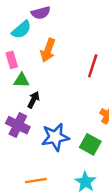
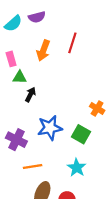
cyan semicircle: (21, 30) -> (13, 24), moved
red line: (93, 66) -> (72, 43), moved
purple cross: (18, 125) -> (16, 140), moved

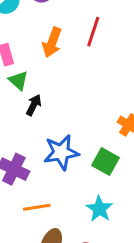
green triangle: (20, 77) -> (18, 81), turned 40

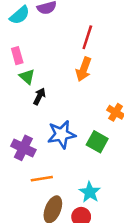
orange arrow: (52, 42) -> (84, 69), moved
cyan star: (99, 209) -> (90, 192), moved

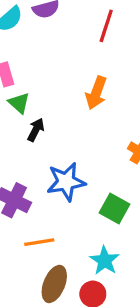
red line: (87, 37) -> (106, 26), moved
green square: (97, 142) -> (115, 209), moved

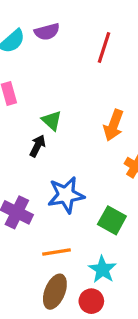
orange arrow: (96, 93) -> (114, 125), moved
green triangle: (19, 103) -> (52, 120), moved
orange line: (39, 242) -> (56, 252), moved

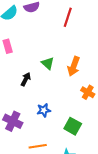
green triangle: (52, 120) -> (48, 63), moved
blue star: (66, 195) -> (44, 110), size x0.6

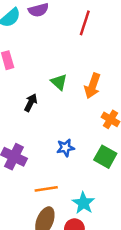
blue star: (44, 110) -> (65, 148), moved
green square: (73, 126) -> (105, 157), moved

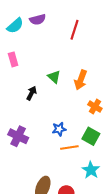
orange line: (46, 189) -> (69, 147), moved
cyan star: (83, 203) -> (91, 170), moved

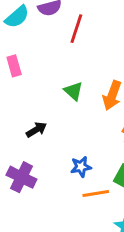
red line: (74, 30) -> (76, 29), moved
black arrow: (31, 93) -> (36, 130), moved, turned 32

